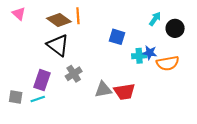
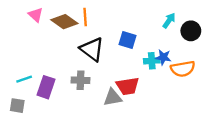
pink triangle: (19, 14) -> (36, 15), moved
black triangle: (58, 45) -> (92, 49), moved
gray cross: (74, 74) -> (80, 80), turned 35
red trapezoid: (124, 92) -> (128, 86), moved
cyan line: (38, 99) -> (24, 79), moved

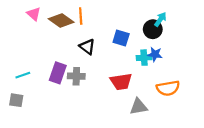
black circle: (191, 31) -> (153, 29), moved
black triangle: (92, 49) -> (87, 47), size x0.7
orange semicircle: (183, 69) -> (168, 88), moved
purple rectangle: (46, 87) -> (58, 73), moved
gray triangle: (113, 98) -> (139, 107), moved

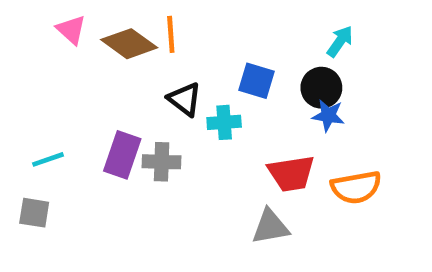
black circle: (153, 29) -> (321, 88), moved
cyan cross: (144, 58) -> (224, 122), moved
red trapezoid: (121, 82) -> (291, 173), moved
gray triangle: (139, 107) -> (270, 227), moved

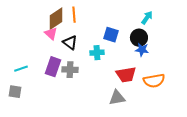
pink triangle: (71, 30) -> (51, 34), moved
brown diamond: (129, 44) -> (56, 19), turned -70
black triangle: (185, 99) -> (70, 43), moved

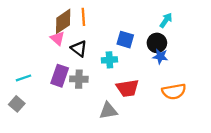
red trapezoid: (126, 75) -> (128, 88), moved
gray square: (15, 92) -> (17, 104), turned 32
gray triangle: (117, 98) -> (108, 111), moved

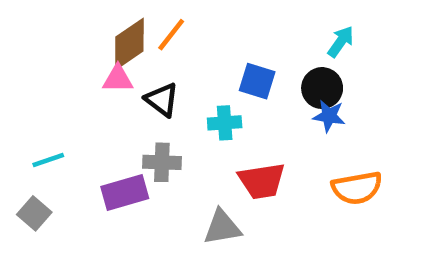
orange line: (83, 17) -> (171, 35), turned 42
pink triangle: (57, 38) -> (118, 79), turned -42
purple rectangle: (60, 76) -> (125, 193), moved, turned 55

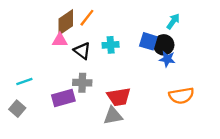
blue square: (257, 81) -> (148, 41), moved
cyan cross: (225, 123) -> (111, 45), moved
red trapezoid: (262, 181) -> (119, 97), moved

